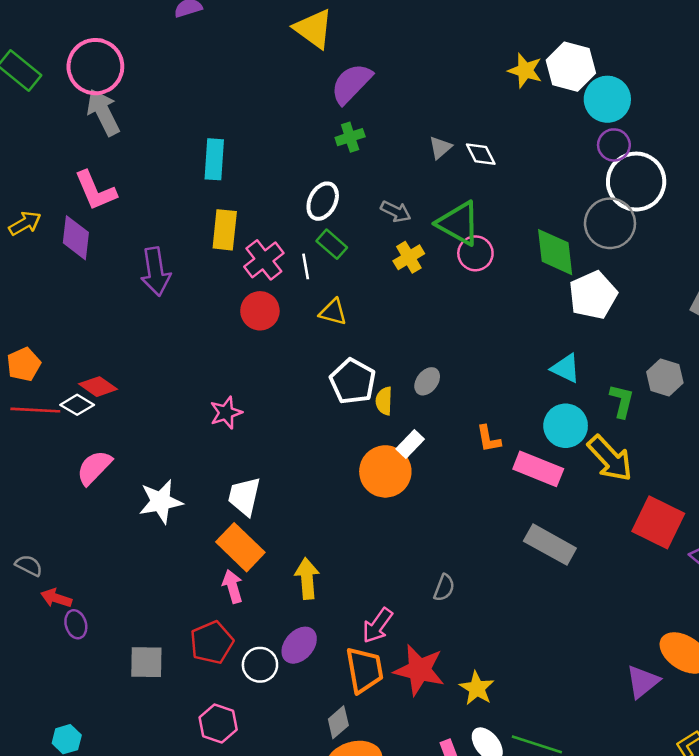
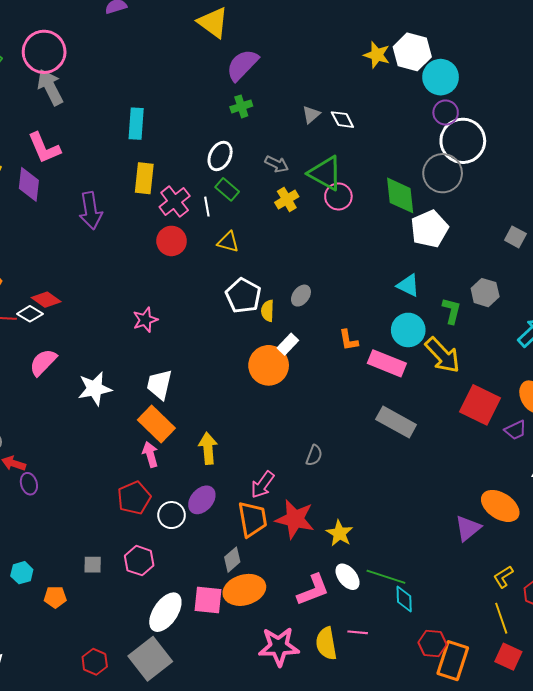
gray square: (146, 662) -> (93, 565), moved, size x0.7

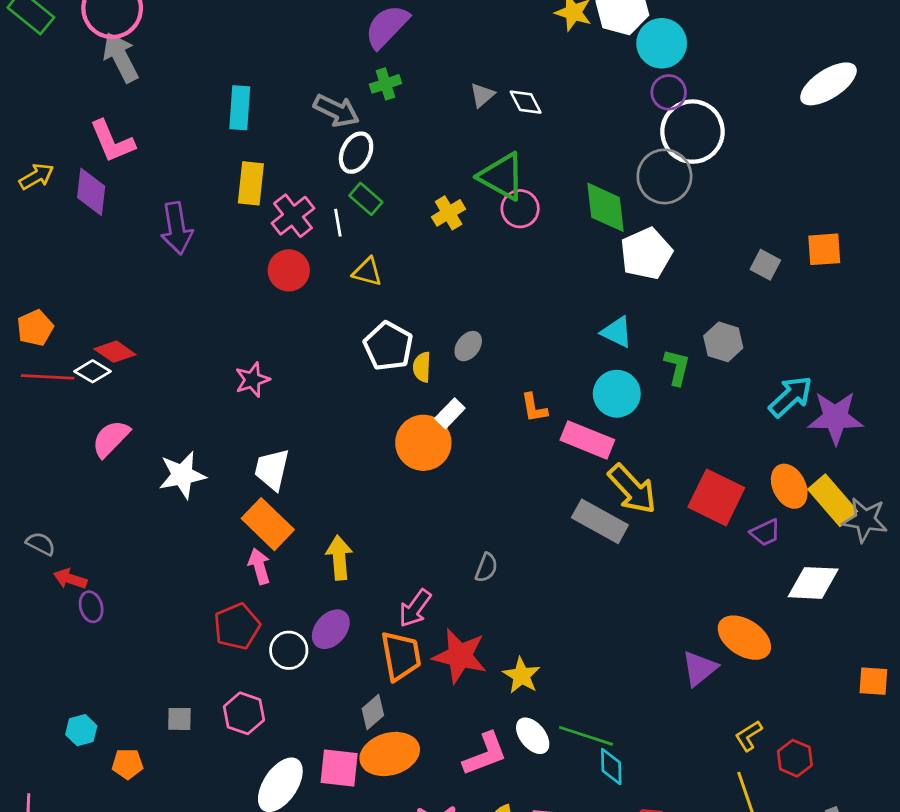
gray arrow: (277, 164) -> (336, 111), moved, size x1.4
yellow arrow: (443, 355) -> (632, 489), moved

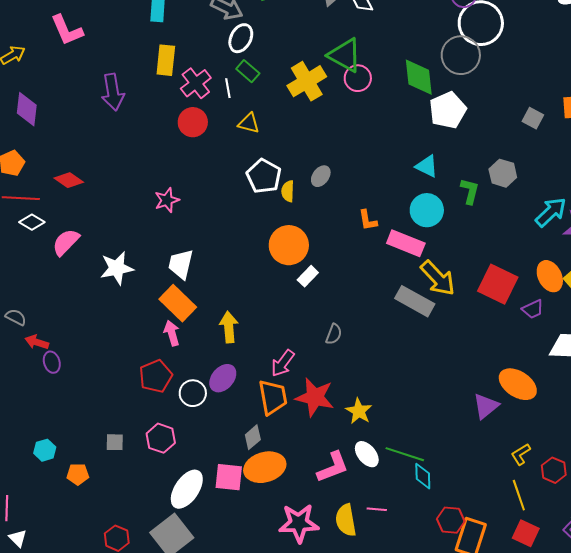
purple diamond: (91, 192) -> (27, 109), moved
yellow cross: (449, 213) -> (307, 81), size x1.6
white diamond: (93, 371) -> (32, 222), moved
white rectangle: (450, 413) -> (308, 276), moved

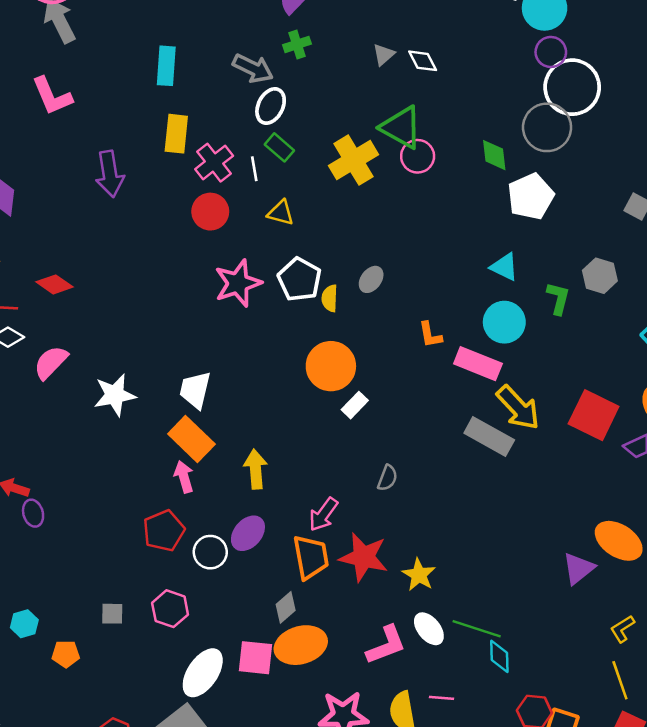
green diamond: (419, 77) -> (494, 155), size x0.7
pink star: (167, 200) -> (238, 283), moved, size x1.5

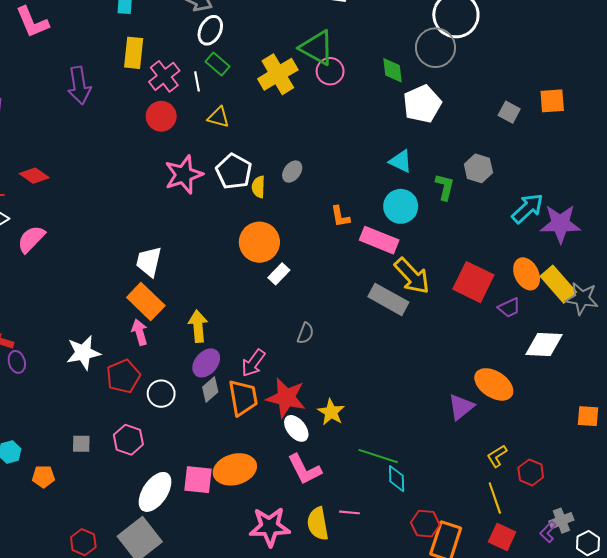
white star: (115, 395) -> (83, 353), moved
purple ellipse: (248, 533) -> (206, 363), moved
gray diamond: (286, 607) -> (210, 390), moved
white ellipse: (429, 629) -> (296, 428), moved
pink L-shape: (386, 645) -> (304, 469), turned 84

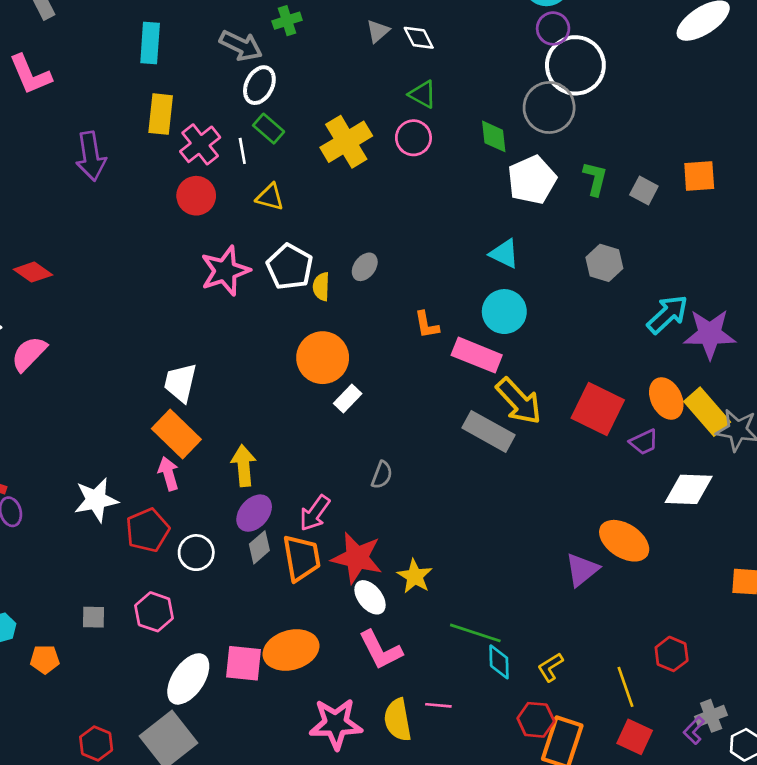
green triangle: (317, 48) -> (423, 94), moved, size x0.6
green L-shape: (445, 187) -> (595, 179), moved
yellow L-shape: (497, 456) -> (550, 667), moved

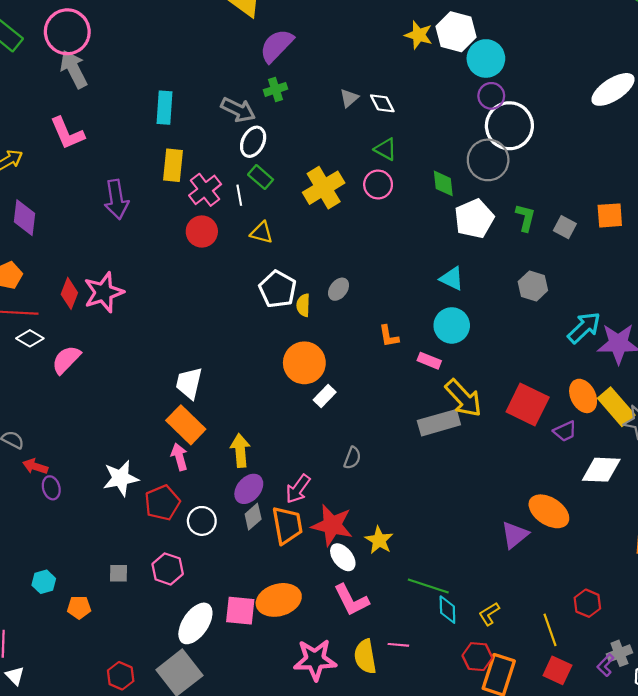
pink star: (225, 271) -> (104, 292), moved
red diamond: (33, 272) -> (69, 293), turned 76
pink rectangle: (477, 355) -> (429, 361), size x0.6
gray rectangle: (489, 431) -> (439, 423), turned -45

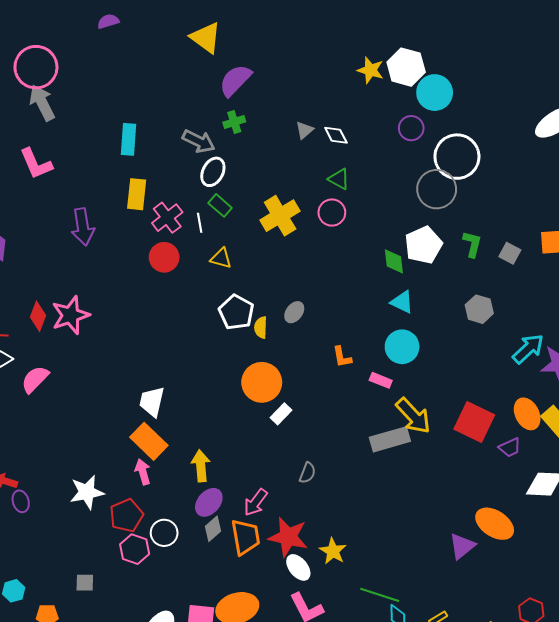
purple circle: (491, 96) -> (411, 128), moved
green diamond: (443, 183) -> (394, 261), moved
pink hexagon: (168, 569) -> (135, 549), moved

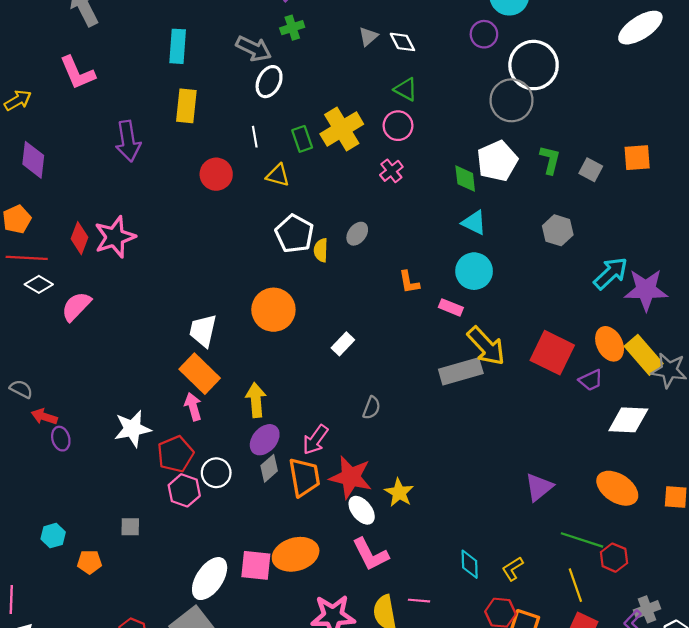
green rectangle: (220, 205) -> (302, 139), moved, turned 30
pink cross: (167, 218) -> (391, 171), moved, size x0.7
orange circle: (262, 382) -> (273, 310), moved
orange ellipse: (495, 524) -> (617, 488), moved
green line: (380, 595) -> (582, 540), moved

